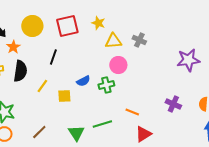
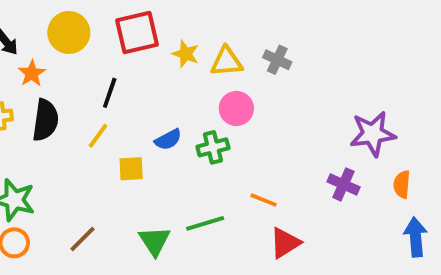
yellow star: (98, 23) -> (186, 54), moved
purple star: (188, 60) -> (373, 134), moved
yellow line: (42, 86) -> (98, 136), moved

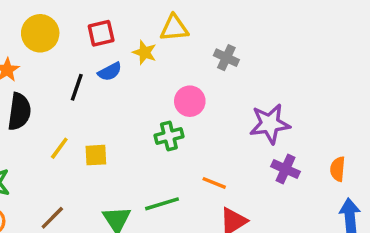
red square: (137, 32) -> (101, 33), size x0.7
yellow triangle: (227, 62) -> (174, 28), moved
purple star: (373, 134) -> (270, 124), moved
yellow line: (98, 136) -> (59, 148), moved
blue semicircle: (168, 140) -> (110, 72), moved

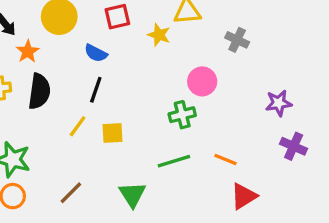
blue semicircle: (110, 72) -> (96, 53), moved, turned 55
black line: (77, 87) -> (96, 90), moved
purple star: (270, 124) -> (279, 103), size x0.7
green line: (162, 204) -> (174, 161), moved

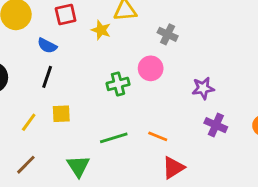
pink circle: (202, 81) -> (151, 68), moved
green cross: (182, 115) -> (118, 84), moved
yellow line: (78, 126) -> (29, 122), moved

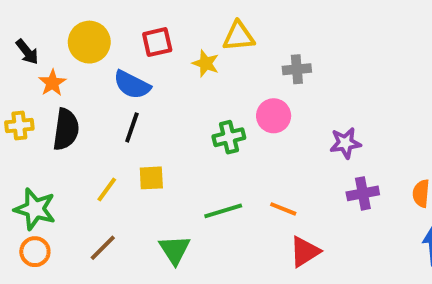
gray cross: (168, 34) -> (297, 69), turned -30
blue semicircle: (47, 46) -> (132, 85), size x1.4
purple cross: (216, 125) -> (363, 193), turned -35

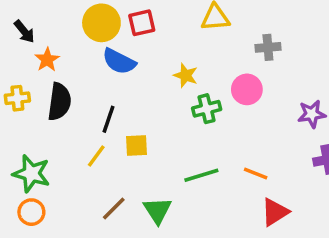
yellow circle: (89, 42) -> (101, 23), moved
yellow star: (206, 63) -> (186, 75), moved
black line: (132, 127) -> (108, 119), moved
brown line: (103, 248) -> (114, 209), moved

